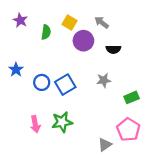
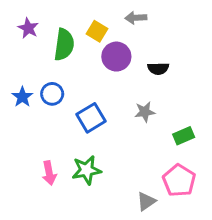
gray arrow: (102, 22) -> (136, 18), moved, turned -40
green semicircle: (46, 32) -> (64, 45), size x1.5
blue circle: (42, 82) -> (52, 94), moved

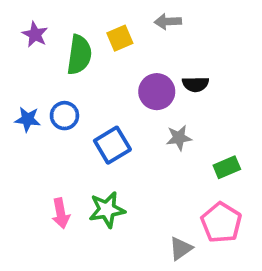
yellow square: (97, 31) -> (120, 38), turned 36
purple circle: (116, 57) -> (157, 92), moved
blue star: (22, 97) -> (28, 119), turned -30

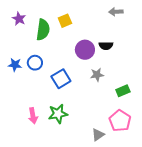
gray arrow: (168, 22) -> (116, 12), moved

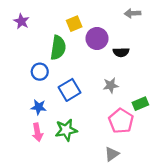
green semicircle: (43, 30) -> (58, 48), moved
purple circle: (85, 50) -> (97, 38), moved
blue star: (15, 65) -> (39, 107), moved
pink pentagon: (120, 121) -> (121, 121), moved

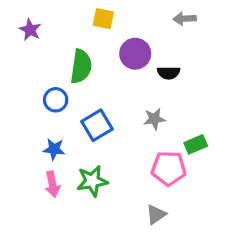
yellow square: (74, 24) -> (103, 19), moved, turned 35
pink pentagon: (121, 121) -> (169, 168), turned -30

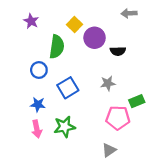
yellow square: (103, 19) -> (74, 24), moved, turned 32
purple star: (30, 30) -> (31, 21), moved

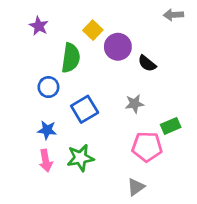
gray arrow: (129, 13) -> (173, 15), moved
black semicircle: (118, 51) -> (147, 63), turned 40

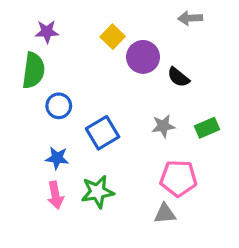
gray arrow: (173, 15) -> (190, 18), moved
purple star: (39, 26) -> (47, 32), turned -30
green semicircle: (71, 58) -> (33, 70), moved
green rectangle: (171, 126) -> (207, 128), moved
gray triangle: (136, 187) -> (165, 214), moved, turned 30

